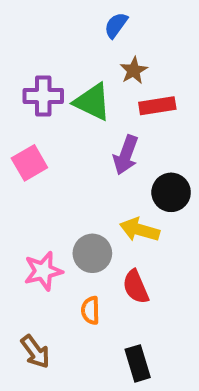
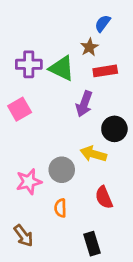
blue semicircle: (116, 25) -> (103, 23), moved
red semicircle: (136, 287) -> (104, 197), moved

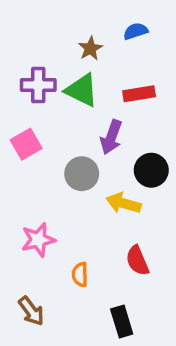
blue semicircle: (103, 23) -> (136, 31), turned 36
brown star: (89, 47) -> (90, 49), moved
gray circle: (62, 170) -> (82, 174), moved

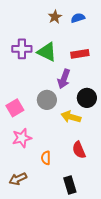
brown star: (90, 49) -> (55, 17), moved
pink square: (26, 144) -> (15, 108), moved
brown arrow: (31, 311) -> (18, 179), turned 102

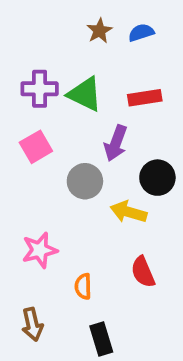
pink square: (15, 108) -> (36, 147), moved
brown arrow: (18, 179) -> (32, 324), turned -78
black rectangle: (70, 185) -> (101, 339), moved

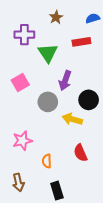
blue semicircle: (141, 33) -> (93, 18), moved
purple cross: (40, 89) -> (24, 35), moved
green triangle: (85, 94) -> (48, 53), turned 30
red rectangle: (145, 98) -> (81, 42), moved

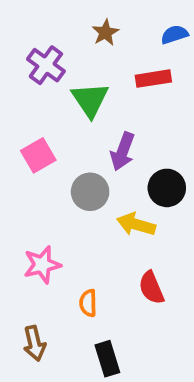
purple cross: (24, 35) -> (46, 65), turned 36

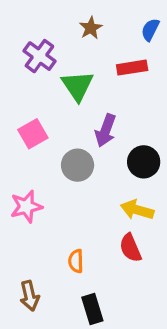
blue semicircle: (174, 34) -> (150, 30), turned -45
yellow arrow: (136, 224) -> (137, 210), moved
pink star: (42, 265) -> (26, 206), moved

